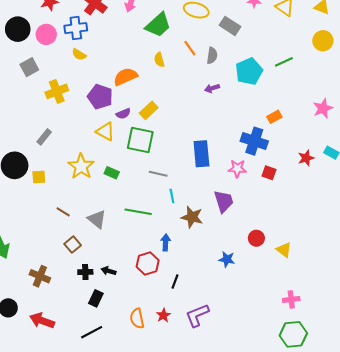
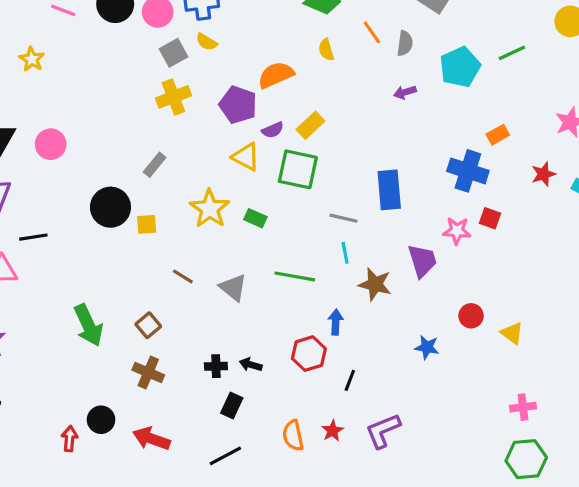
gray square: (29, 67) -> (173, 53), moved
red star: (306, 158) -> (543, 174), moved
pink star: (237, 169) -> (457, 231), moved
gray line: (158, 174) -> (344, 218), moved
brown square: (73, 245) -> (148, 325), moved

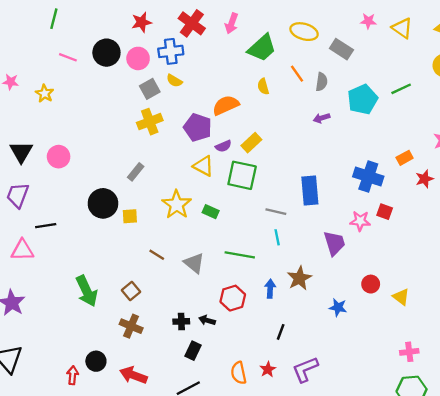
orange rectangle: (498, 135) -> (405, 158), moved
brown star: (375, 284) -> (299, 278), moved, turned 30
red hexagon: (309, 354) -> (233, 298), moved

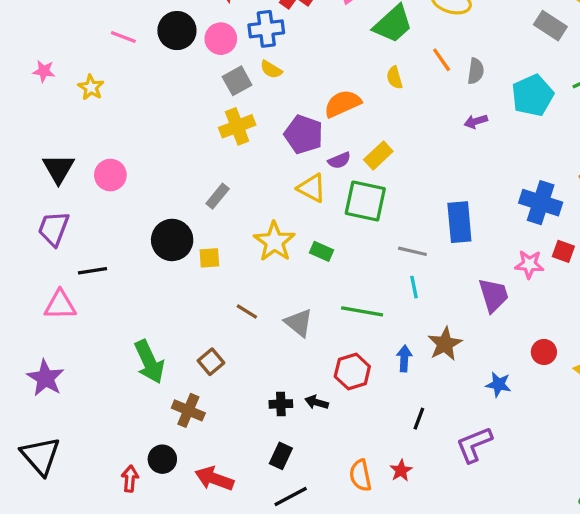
gray rectangle: (341, 49) -> (550, 26), moved
brown cross: (131, 326) -> (188, 410), moved
black rectangle: (193, 351) -> (281, 456), moved
purple L-shape: (305, 369) -> (474, 445), moved

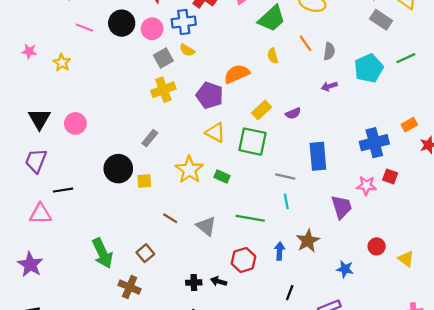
purple semicircle: (339, 160) -> (293, 113), moved
blue cross: (541, 203) -> (374, 143), turned -32

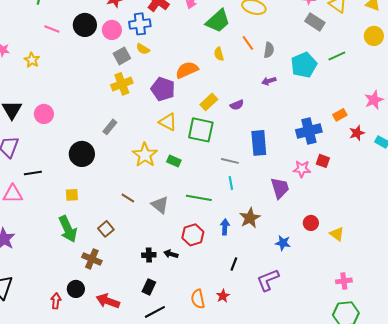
yellow square: (144, 181) -> (72, 195), moved

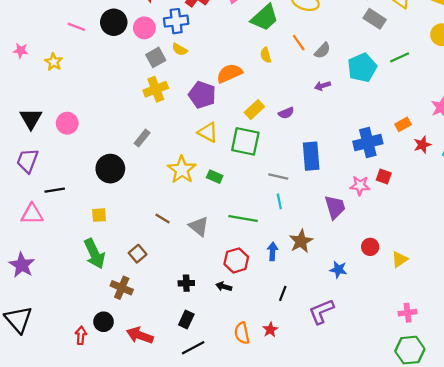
gray semicircle: (269, 50) -> (322, 51), turned 35
yellow triangle: (337, 234) -> (400, 259), turned 49
black arrow: (171, 254) -> (224, 287), moved

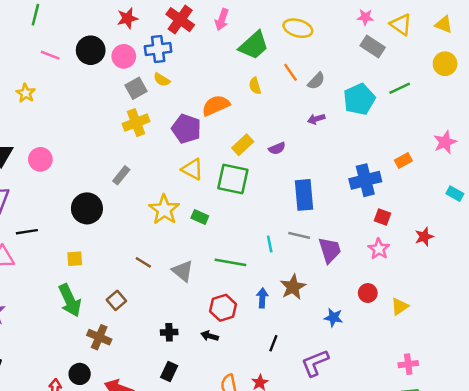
red star: (422, 145) -> (424, 237), moved
gray line: (278, 177) -> (299, 235), moved
pink star: (360, 186) -> (379, 249), moved, turned 30

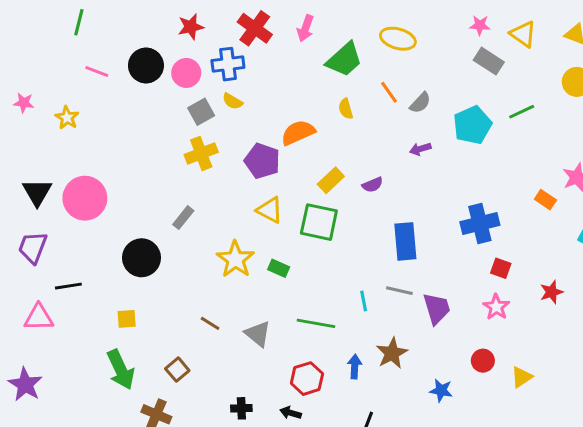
pink circle: (40, 159) -> (85, 198), size x1.5
orange rectangle: (403, 161) -> (545, 200), moved, turned 63

